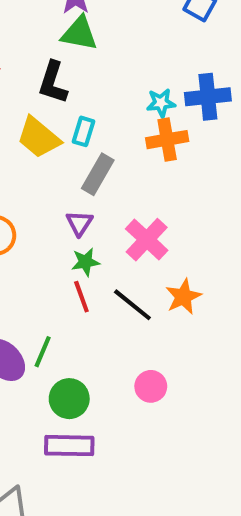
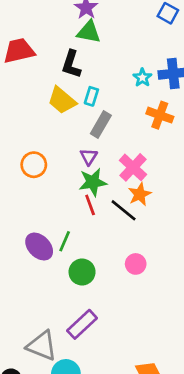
cyan star: (161, 103) -> (142, 78), turned -30
orange cross: (167, 140) -> (160, 115), moved, turned 30
green star: (85, 262) -> (93, 182), size x1.5
orange star: (183, 297) -> (140, 194), moved
purple rectangle: (69, 446) -> (82, 324), moved, turned -44

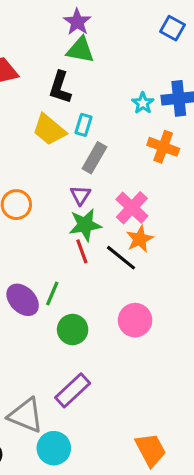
pink circle: (136, 264) -> (135, 320), size x1.4

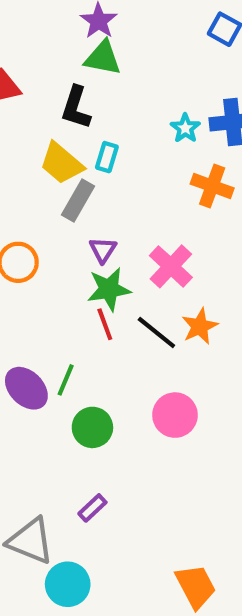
gray rectangle: (94, 158) -> (78, 200), moved
orange star: (140, 239) -> (200, 326), moved
purple rectangle: (73, 390) -> (92, 508), size x0.6

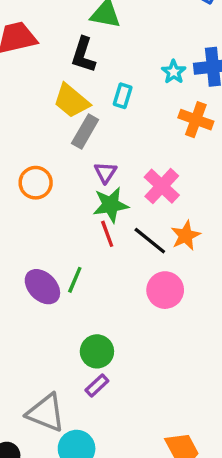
cyan rectangle: (107, 157) -> (123, 96), moved
pink circle: (175, 415) -> (165, 290), moved
green circle: (92, 427) -> (97, 351), moved

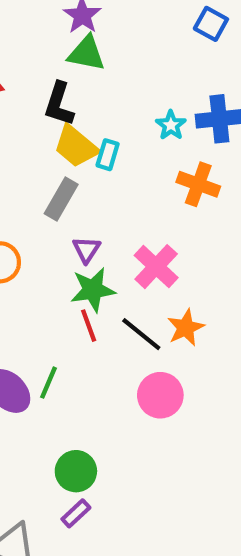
yellow trapezoid: (71, 101) -> (76, 146), moved

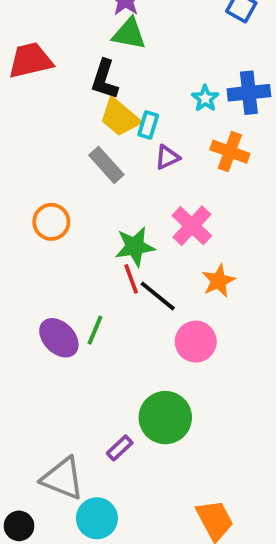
gray rectangle: (61, 199) -> (106, 165), turned -72
purple triangle: (86, 250) -> (167, 157), moved, turned 32
black line: (141, 334) -> (158, 296), moved
green circle: (76, 471) -> (165, 418), moved, size x1.4

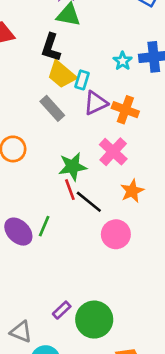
orange cross: (230, 152) -> (125, 110), moved
purple triangle: (167, 157) -> (96, 103), size x1.4
green circle: (165, 418) -> (94, 320), moved
gray triangle: (63, 478) -> (21, 332), size x0.7

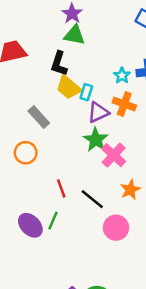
gray rectangle: (52, 108) -> (39, 117), moved
orange cross: (125, 110) -> (124, 104), moved
green star: (73, 167) -> (96, 140), moved, turned -30
red line: (70, 190) -> (61, 188), moved

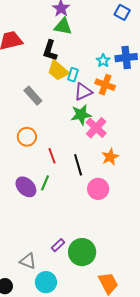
green star: (96, 140) -> (81, 115), turned 30
orange circle: (26, 153) -> (27, 137), moved
black line: (92, 199) -> (78, 165), turned 35

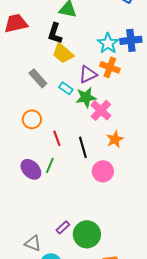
cyan star: (103, 61) -> (108, 43), size x1.5
cyan rectangle: (73, 75) -> (66, 88), moved, turned -72

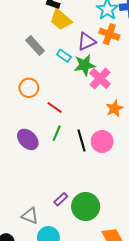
red line: (57, 138) -> (55, 107), turned -35
black line: (83, 147) -> (81, 140), moved
green line: (50, 165) -> (57, 133), moved

